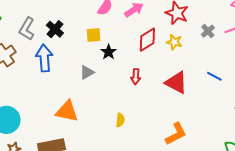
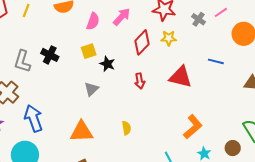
blue arrow: (44, 58) -> (34, 118), moved
yellow semicircle: (120, 120) -> (126, 128), moved

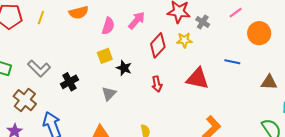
gray cross: (199, 19) -> (203, 22), moved
black cross: (50, 55) -> (69, 82), moved, turned 36
gray L-shape: (22, 61) -> (39, 68), turned -60

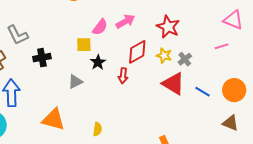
gray cross: (203, 22) -> (185, 59), moved
pink semicircle: (108, 26) -> (100, 27), moved
orange circle: (259, 33) -> (234, 90), moved
red triangle: (198, 79) -> (173, 84), moved
red arrow: (157, 84) -> (123, 76), moved

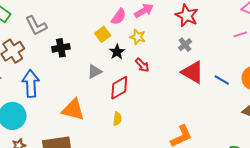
yellow square: (84, 45) -> (103, 34), turned -35
red diamond: (137, 52) -> (119, 88), moved
yellow star: (164, 56) -> (138, 37), moved
gray cross: (185, 59) -> (185, 45), moved
red arrow: (123, 76) -> (142, 65), turned -49

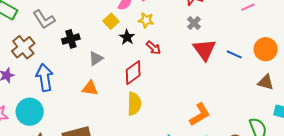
gray triangle: (95, 72) -> (96, 58), moved
red triangle: (193, 72) -> (204, 50), turned 30
orange triangle: (73, 110) -> (90, 88), moved, size x0.7
yellow semicircle: (117, 119) -> (134, 104), size x1.6

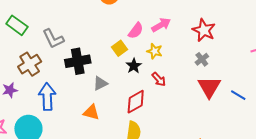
black cross: (71, 39) -> (78, 61), size x1.4

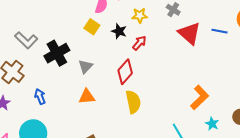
yellow star: (155, 51) -> (140, 15), moved
black star: (134, 66) -> (119, 31), moved
red arrow: (159, 79) -> (139, 43), turned -77
blue arrow: (47, 97) -> (40, 97), size x0.6

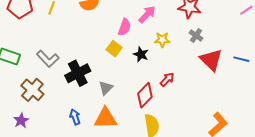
red arrow: (139, 43) -> (167, 79), moved
blue arrow: (40, 97) -> (75, 117), moved
orange triangle: (87, 97) -> (105, 118), size x1.4

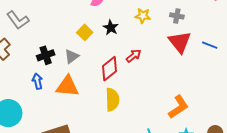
gray cross: (196, 36) -> (177, 16), moved, turned -32
yellow star: (162, 40) -> (143, 16), moved
yellow square: (114, 49) -> (85, 32), moved
black cross: (78, 73) -> (46, 55), moved, size x0.7

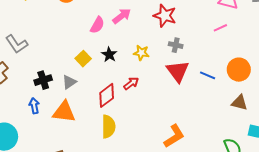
yellow star: (143, 16) -> (141, 53), moved

